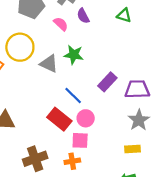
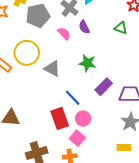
green star: (74, 55) -> (87, 63), moved
red rectangle: (59, 119) -> (60, 118), turned 30
pink square: (80, 140) -> (77, 138), turned 35

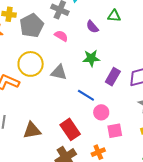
purple semicircle: (84, 27) -> (92, 27), moved
red rectangle: (60, 118) -> (70, 129), moved
pink square: (77, 138) -> (115, 131), moved, turned -35

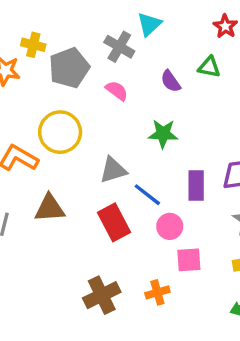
gray triangle: (59, 72) -> (113, 170), moved, turned -36
purple rectangle: (113, 77) -> (196, 185), moved, turned -36
red rectangle: (70, 129) -> (114, 222), moved
brown triangle: (32, 130) -> (50, 208), moved

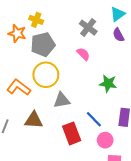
cyan triangle: (149, 24) -> (118, 14), moved
gray pentagon: (69, 68) -> (43, 44), moved
purple semicircle: (171, 81) -> (118, 35), moved
gray triangle: (113, 170) -> (62, 100), moved

